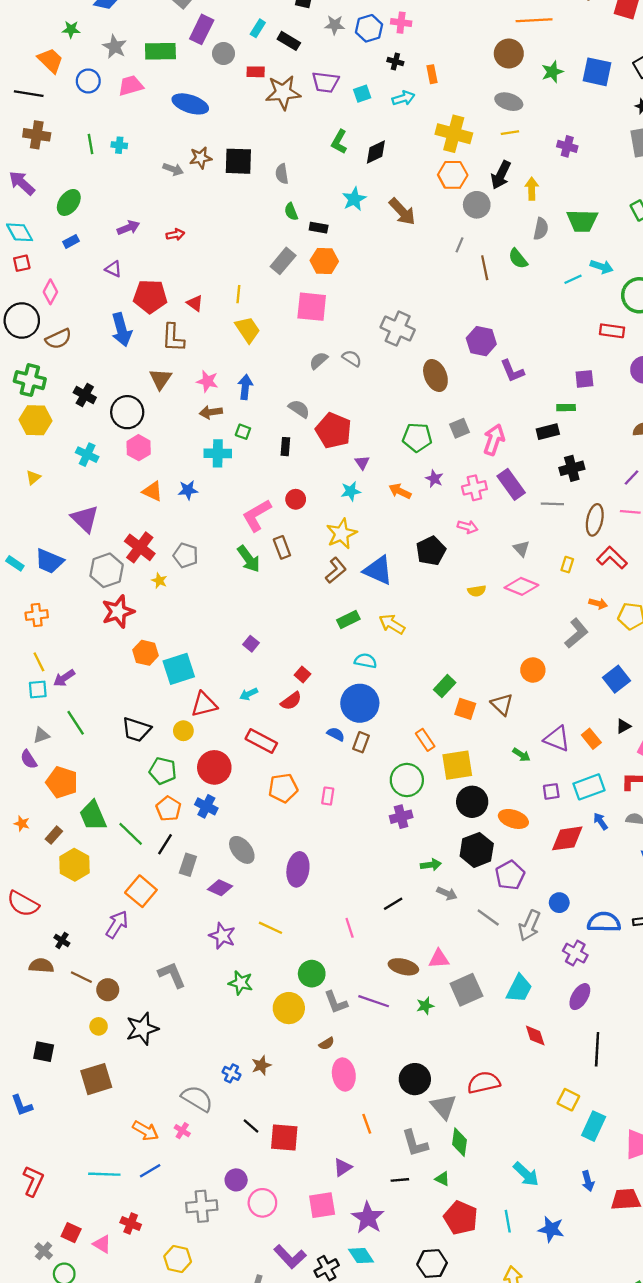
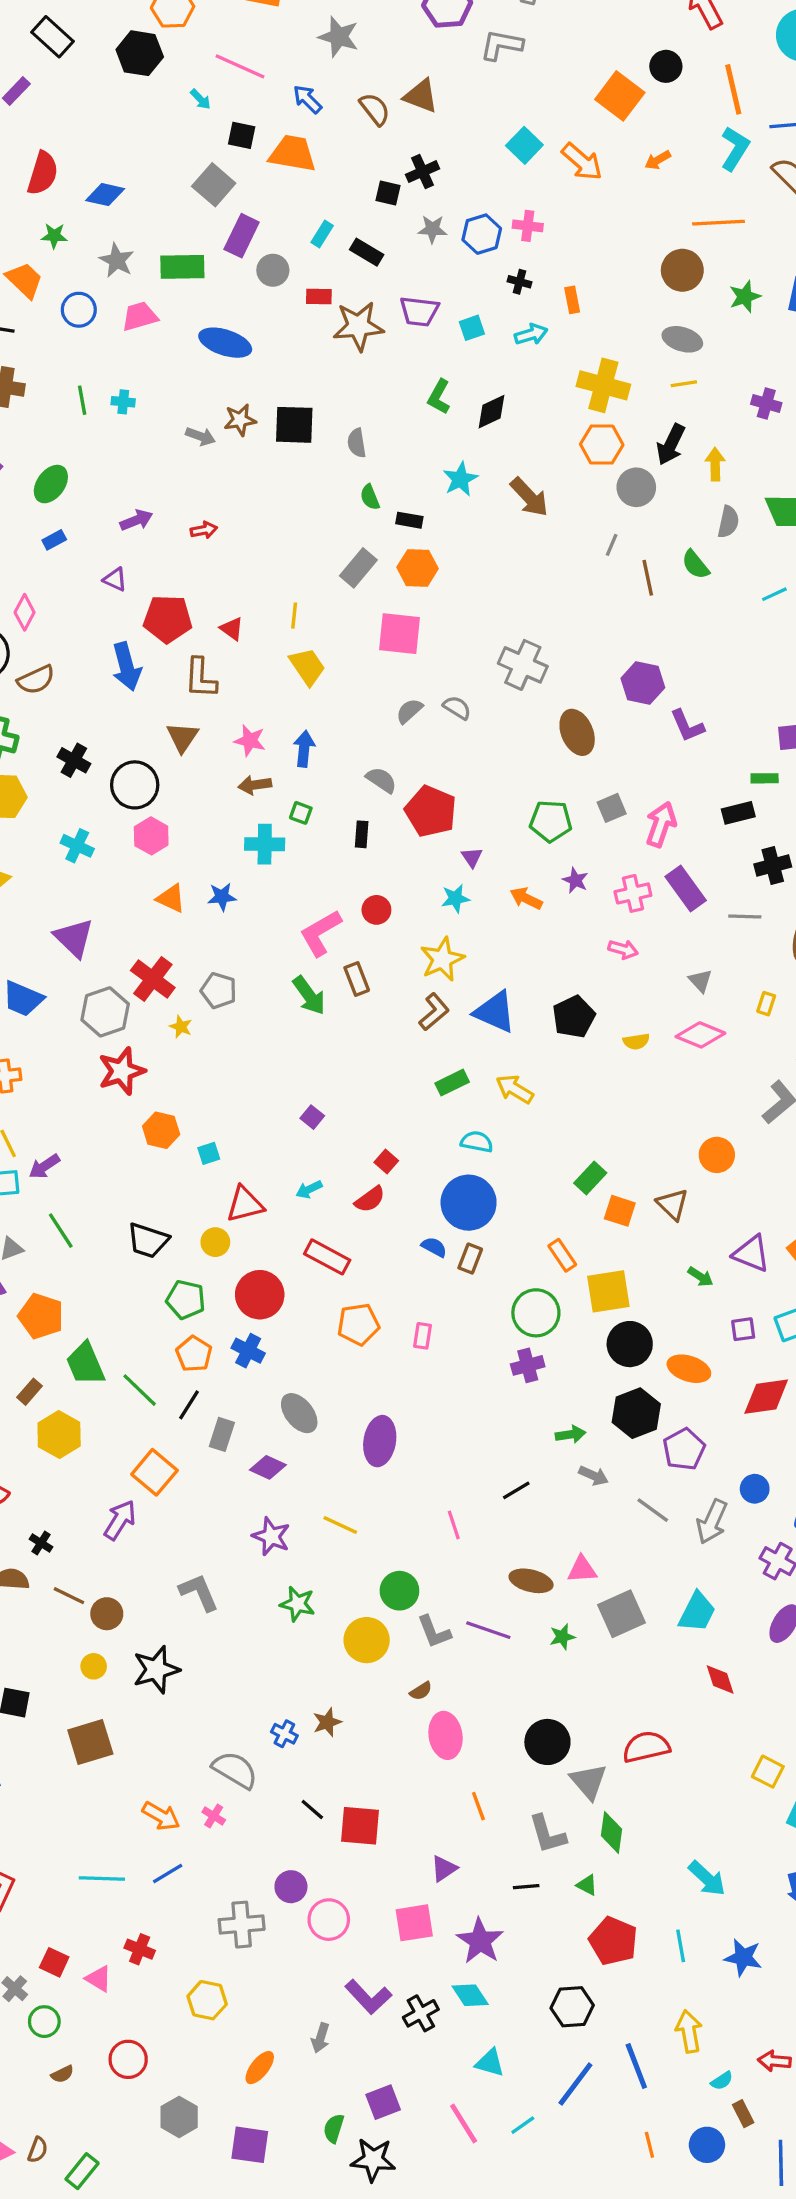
black pentagon: (431, 551) -> (574, 1017), moved
cyan square: (179, 669) -> (209, 1153), size x0.5

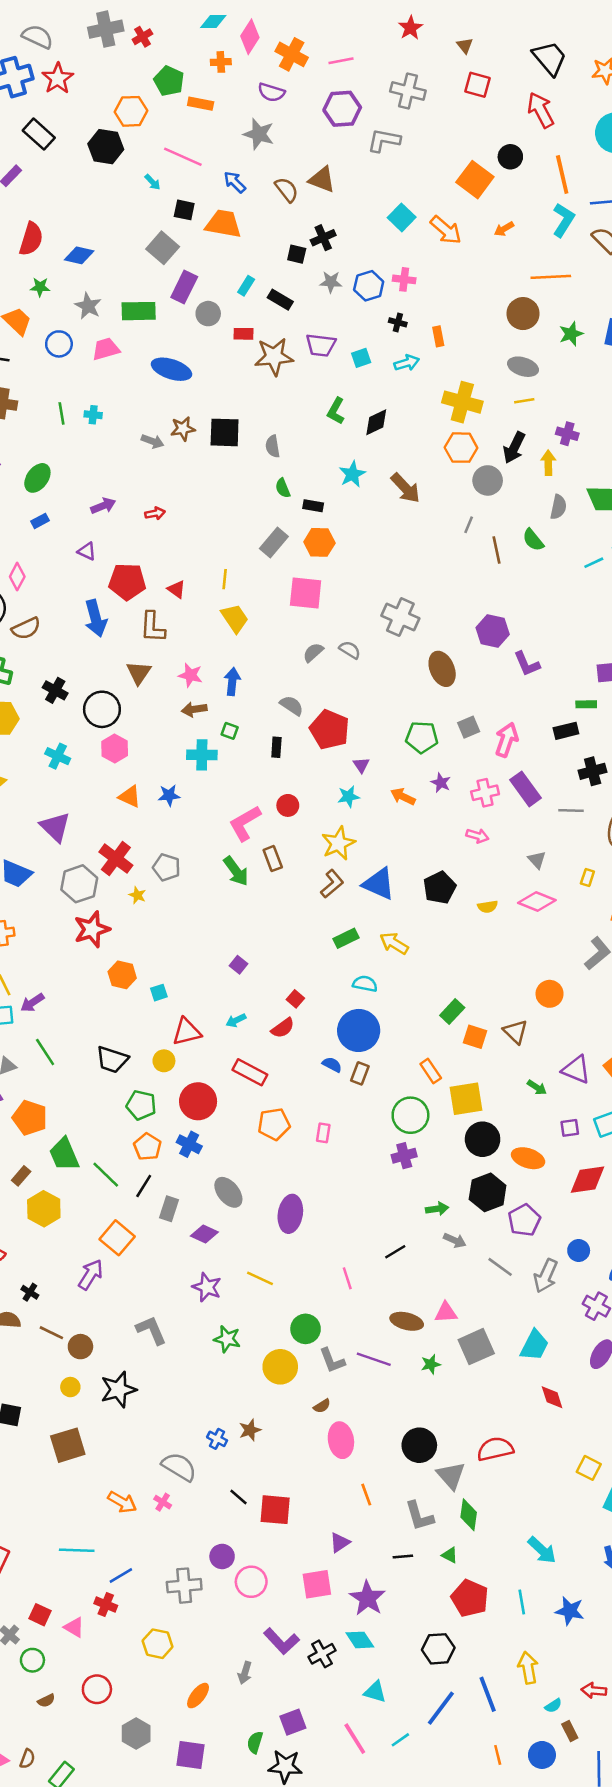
purple cross: (766, 403) -> (567, 434), moved
blue line: (168, 1874) -> (121, 1575), moved

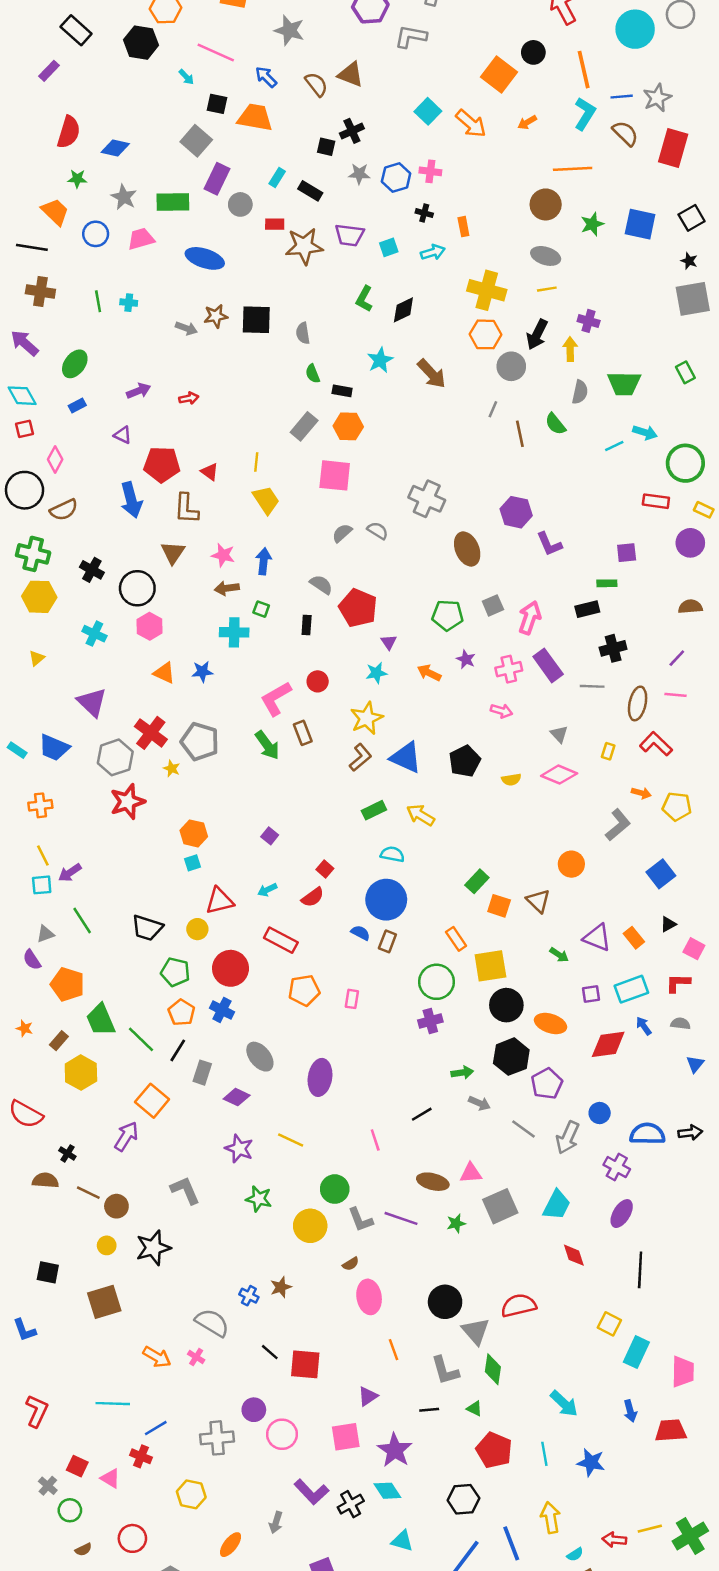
gray pentagon: (166, 867) -> (200, 741), size x1.4
orange hexagon: (122, 975) -> (194, 833), moved

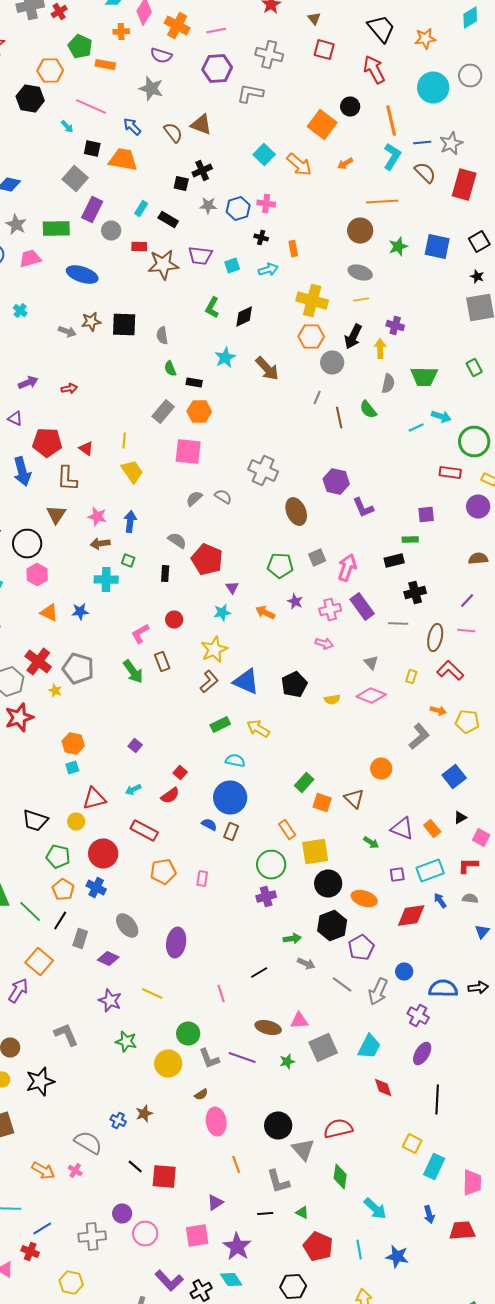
cyan cross: (129, 303) -> (20, 310), turned 32
pink L-shape: (276, 699) -> (140, 634), size x0.7
green diamond: (493, 1369) -> (340, 1176), moved

